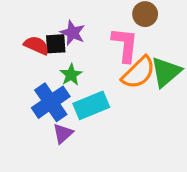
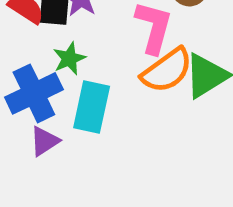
cyan rectangle: (91, 105) -> (92, 107), turned -64

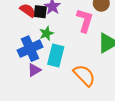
orange semicircle: (167, 70) -> (84, 75), moved, turned -100

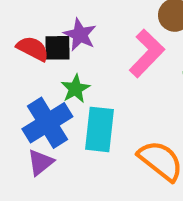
pink L-shape: (85, 20) -> (147, 53), turned 35
purple triangle: (34, 70) -> (40, 162), moved

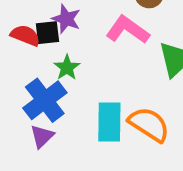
pink L-shape: (147, 53) -> (128, 30), turned -93
cyan rectangle: (99, 129) -> (109, 122), moved

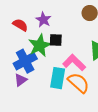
pink L-shape: (128, 30) -> (74, 63), moved
black square: (47, 33) -> (56, 40), moved
green star: (67, 68) -> (40, 46), size x1.6

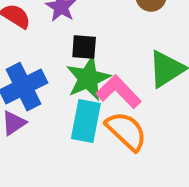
green star: (40, 46) -> (88, 78), moved

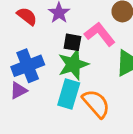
pink L-shape: (119, 92) -> (100, 34), moved

